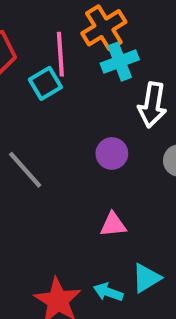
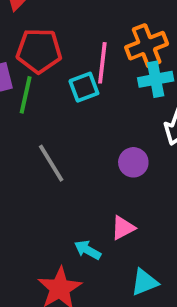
pink triangle: (113, 225) -> (123, 228), turned -32
cyan arrow: (108, 292) -> (88, 250), moved

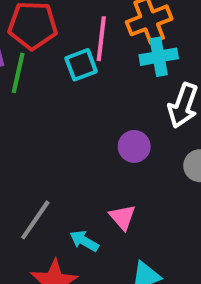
gray line: (51, 163) -> (35, 220), moved, turned 66
pink triangle: (123, 228) -> (123, 217), turned -44

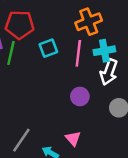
pink line: (101, 39) -> (78, 53), moved
cyan cross: (159, 57) -> (104, 51), moved

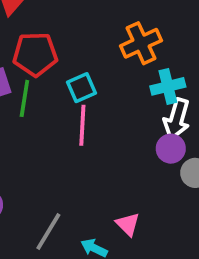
pink line: (78, 53) -> (82, 125), moved
purple circle: (80, 96) -> (171, 149), moved

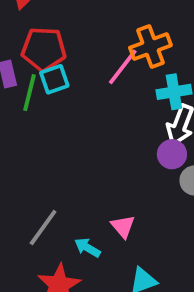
cyan square: (81, 88) -> (54, 79), moved
pink line: (82, 125) -> (123, 67), moved, turned 30

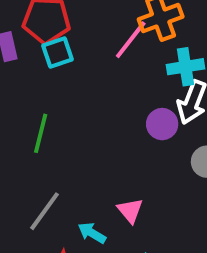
green line: (30, 93) -> (41, 133), moved
purple circle: (172, 154) -> (162, 124), moved

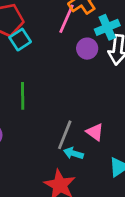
purple circle: (162, 124) -> (87, 49), moved
gray line: (45, 211) -> (65, 135), moved

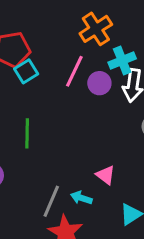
pink line: (66, 19) -> (74, 71), moved
gray line: (65, 135) -> (51, 201), moved

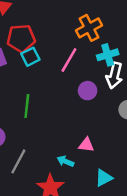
purple circle: (99, 83) -> (88, 91), moved
pink triangle: (106, 175) -> (86, 145), turned -35
gray line: (51, 201) -> (18, 161), moved

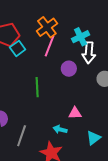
orange cross: (89, 28) -> (47, 27), moved
green line: (27, 106) -> (37, 87), moved

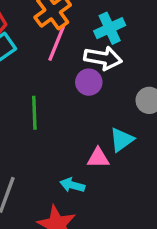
white arrow: (89, 53) -> (103, 58), moved, turned -85
cyan triangle: (94, 138) -> (122, 140), moved

